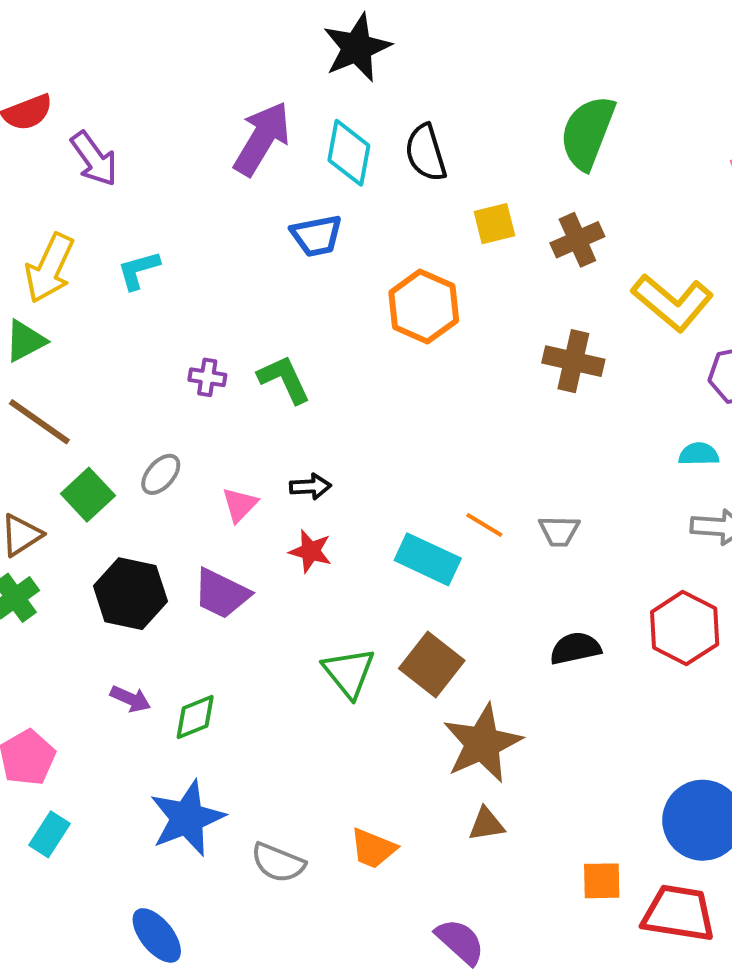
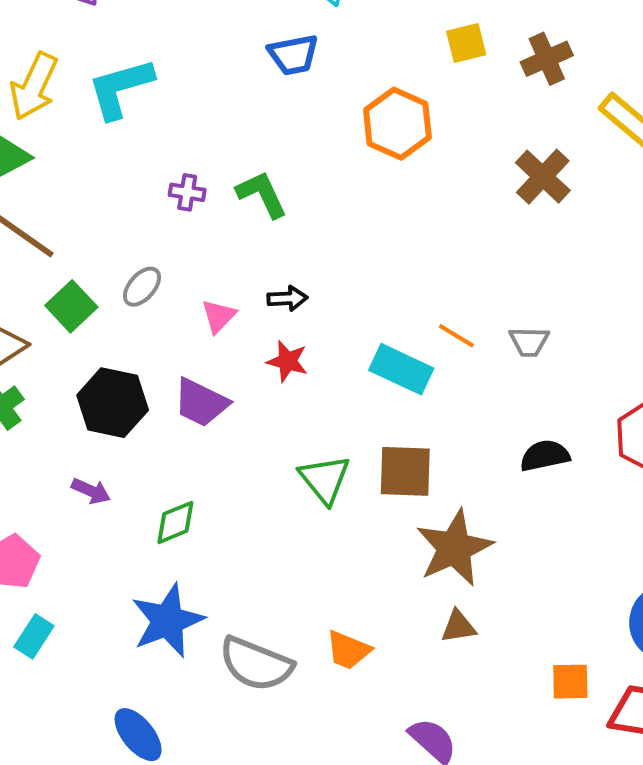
cyan L-shape: (139, 270) -> (120, 88), size x1.6
brown cross: (573, 361) -> (543, 177), turned 30
brown square: (432, 664) -> (405, 471), turned -36
purple arrow: (130, 699) -> (91, 491), moved
gray semicircle: (278, 863) -> (256, 664), size x1.4

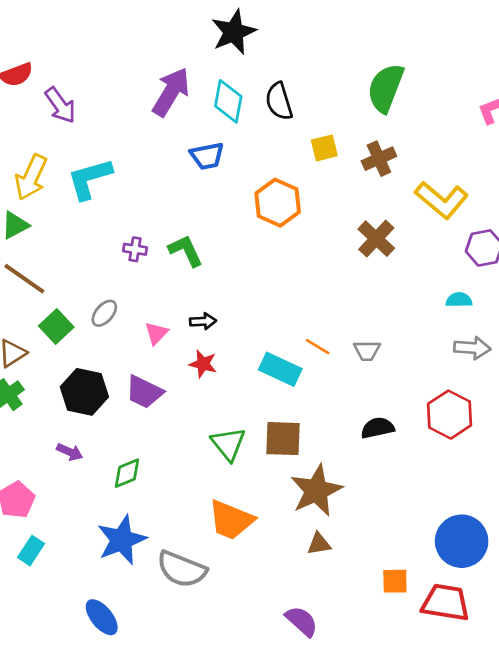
orange trapezoid: (348, 650) -> (231, 520), moved, size x1.5

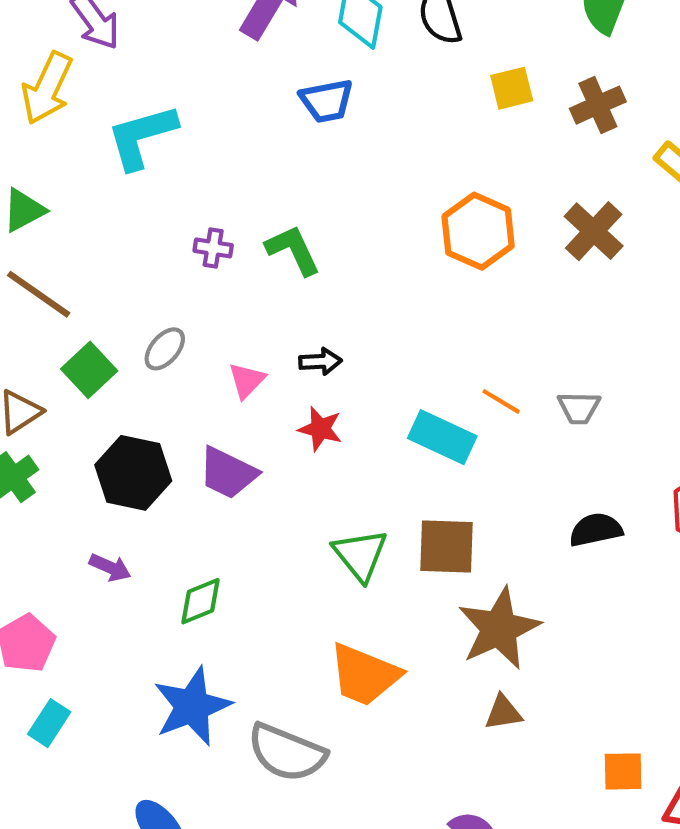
yellow arrow: (31, 177) -> (47, 88), moved
orange hexagon: (278, 203) -> (478, 231), moved

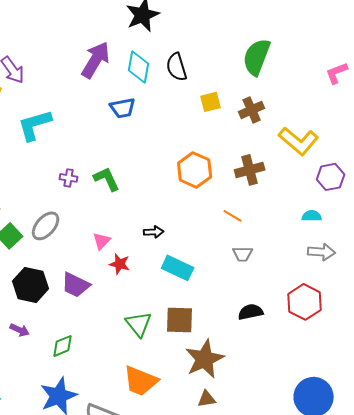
brown cross: (594, 231) -> (250, 170), turned 32
gray ellipse: (165, 349) -> (46, 226), size x1.4
black arrow: (320, 362) -> (154, 232), moved
pink triangle: (247, 380) -> (102, 241), moved
orange line: (501, 401) -> (233, 216), moved

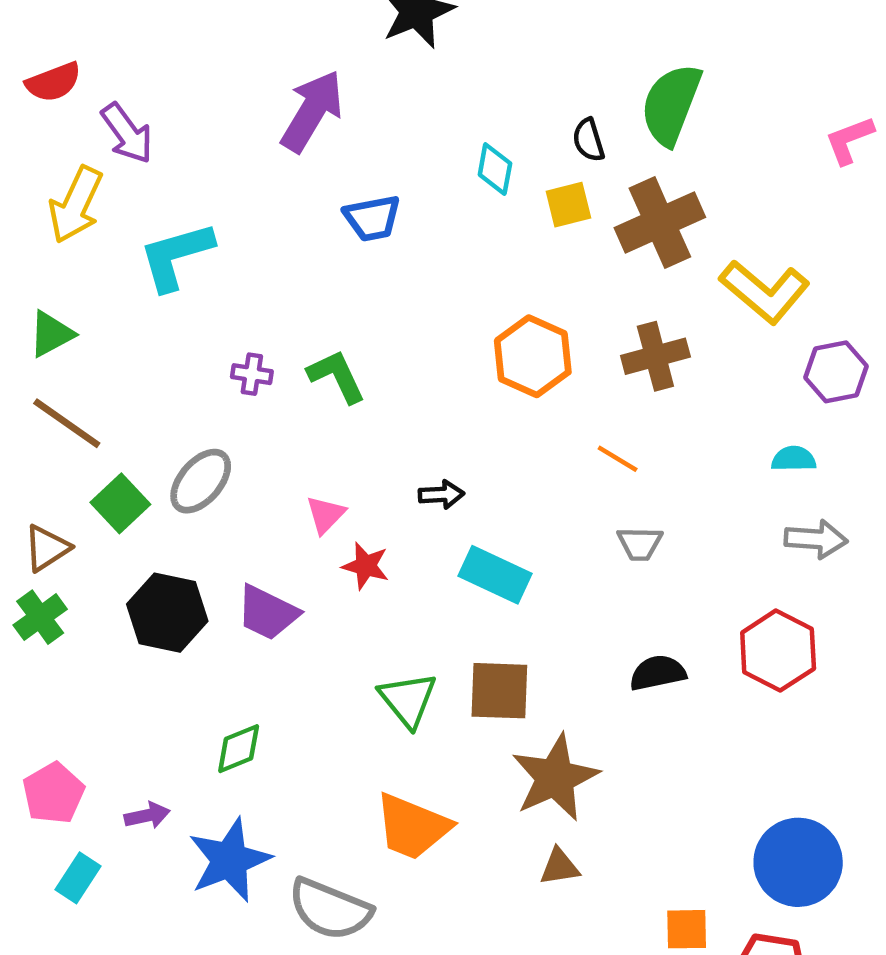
cyan diamond: (139, 67) -> (495, 169), moved, size x0.7
black semicircle: (177, 67) -> (589, 140), moved, size x0.7
brown cross: (252, 110) -> (660, 223), size x1.5
purple arrow: (20, 330) -> (147, 816), moved, turned -36

